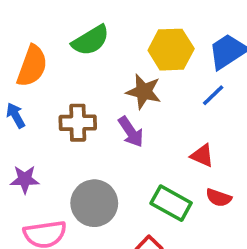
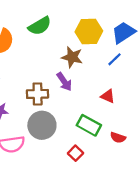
brown cross: (78, 123) -> (38, 94), moved
red semicircle: (219, 198) -> (118, 138), moved

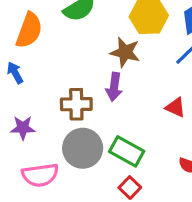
purple arrow: (64, 82) -> (114, 87), turned 42
green rectangle: (89, 125) -> (127, 151), moved

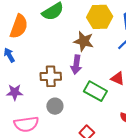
gray circle: (83, 148) -> (55, 106), size x0.6
green rectangle: (127, 151) -> (95, 91), moved

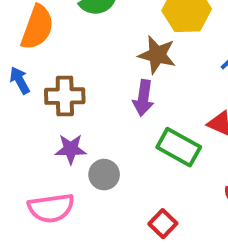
brown cross: (51, 76) -> (65, 96), moved
purple star: (15, 92) -> (71, 149), moved

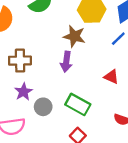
green rectangle: (179, 147) -> (78, 104), moved
purple star: (71, 149) -> (23, 92), turned -30

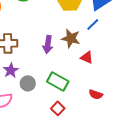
brown star: (74, 36) -> (71, 38), moved

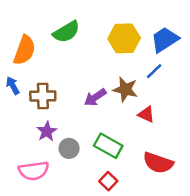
purple arrow: (48, 44) -> (95, 97), turned 48
red semicircle: (96, 94) -> (158, 163), size x1.6

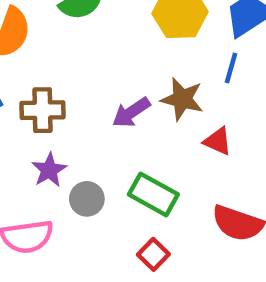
blue line: (154, 71) -> (231, 68), turned -30

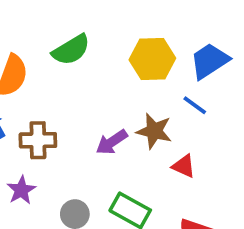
blue line: (231, 68) -> (195, 105), turned -70
purple star: (49, 170) -> (21, 190), moved

